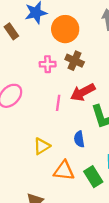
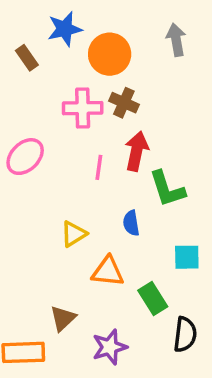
pink cross: (48, 64) -> (83, 108), size x1.5
red arrow: (83, 92) -> (137, 151), turned 130
green rectangle: (93, 177) -> (153, 299), moved

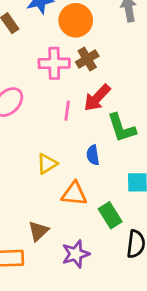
brown cross: (124, 103) -> (87, 59), turned 35
red arrow: (137, 151) -> (97, 98), turned -148

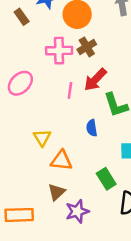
yellow triangle: (47, 164) -> (42, 138), moved, turned -30
orange triangle: (74, 194) -> (61, 161), moved
brown triangle: (38, 231) -> (57, 192), moved

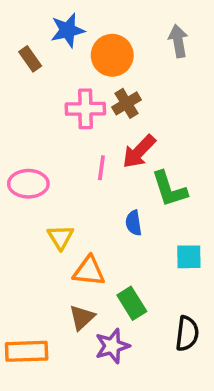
pink ellipse: (20, 83) -> (28, 184), moved, turned 45
green rectangle: (106, 179) -> (132, 303), moved

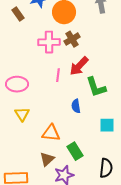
yellow triangle: (60, 237) -> (22, 114), moved

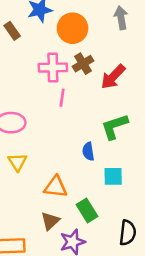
red arrow: (79, 66) -> (113, 77), moved
pink line: (58, 75) -> (62, 98), moved
green L-shape: (96, 87) -> (114, 127), turned 90
cyan square: (107, 125) -> (113, 176), moved

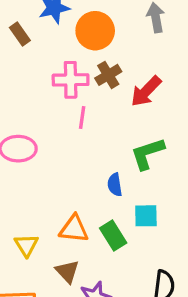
yellow triangle: (17, 162) -> (26, 245), moved
green rectangle: (87, 210) -> (113, 235), moved
brown triangle: (50, 221) -> (67, 271), turned -30

